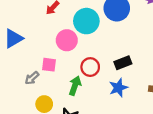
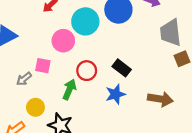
black rectangle: (123, 63) -> (122, 68), turned 56

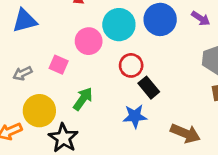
red circle: (87, 71) -> (131, 65), moved
gray arrow: (24, 79) -> (22, 73), moved
yellow circle: (35, 107) -> (39, 111), size x1.5

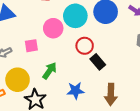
pink square: (59, 65) -> (31, 46), turned -32
blue star: (135, 116) -> (75, 91), moved
brown arrow: (185, 133) -> (111, 94), moved, turned 70

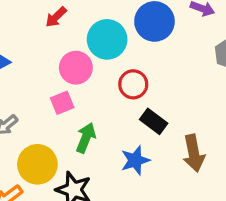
pink square: (31, 46) -> (62, 103), moved
black rectangle: (98, 62) -> (154, 121), moved

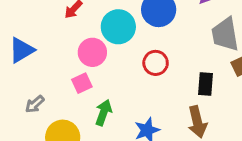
red circle: (133, 84) -> (156, 63), moved
black rectangle: (154, 121) -> (205, 84), moved, turned 60

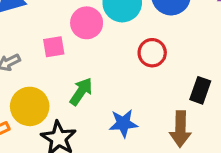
pink square: (82, 83) -> (54, 47), moved

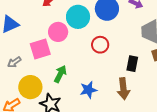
pink square: (54, 47) -> (40, 49), size x1.5

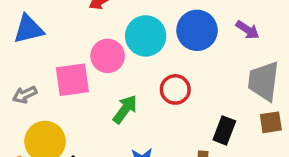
green arrow: (60, 74) -> (125, 109), moved

